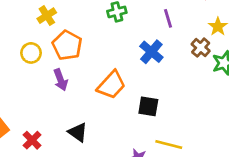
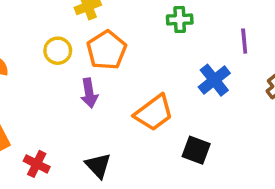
red cross: (32, 140) -> (37, 164), turned -30

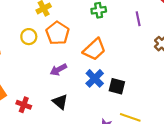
blue cross: (214, 80) -> (95, 78), moved
purple arrow: (89, 93) -> (58, 70), moved, turned 77
orange trapezoid: (154, 113) -> (94, 49), moved

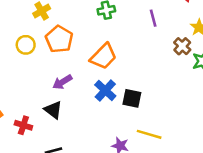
black triangle: (60, 102) -> (53, 110), moved

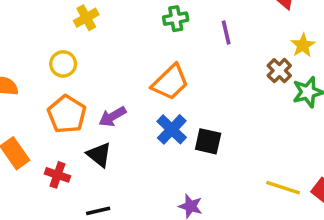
purple line: (153, 18) -> (226, 32), moved
orange pentagon: (59, 39) -> (67, 114), moved
yellow line: (149, 134) -> (283, 188), moved

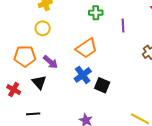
yellow circle: (63, 64) -> (43, 28), moved
orange pentagon: (67, 114) -> (25, 56), turned 30
purple arrow: (113, 116) -> (50, 62), turned -119

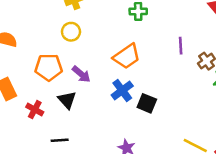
purple line: (123, 25) -> (181, 46), moved

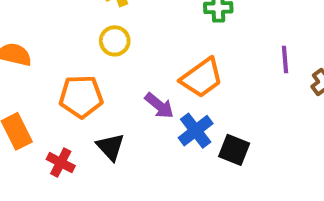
purple arrow: (81, 74) -> (159, 106), moved

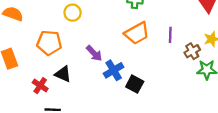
orange trapezoid: (202, 78) -> (137, 33), moved
black triangle: (110, 147) -> (63, 74), turned -30
red cross: (61, 163) -> (40, 86), moved

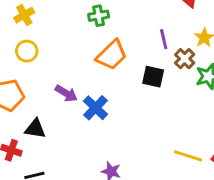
purple line: (170, 35) -> (164, 39), moved
black square: (135, 84) -> (153, 77), moved

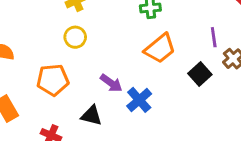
black square: (153, 77) -> (200, 74), turned 30
black triangle: (35, 129) -> (91, 116), moved

